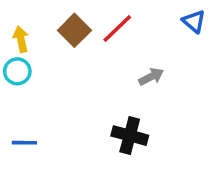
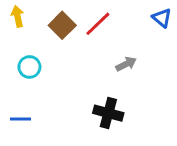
yellow arrow: (21, 39) -> (18, 16), moved
cyan circle: (17, 71) -> (29, 67), moved

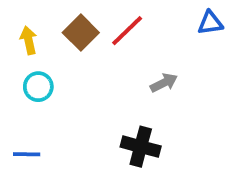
yellow arrow: (18, 16) -> (29, 40), moved
blue triangle: (162, 18) -> (210, 23), turned -48

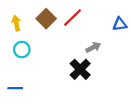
blue triangle: (210, 23) -> (120, 24), moved
black cross: (141, 147) -> (80, 69), moved, turned 30

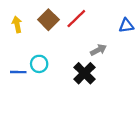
cyan circle: (22, 50) -> (39, 64), moved
blue line: (15, 88) -> (18, 72), moved

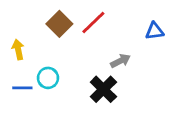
yellow arrow: (17, 24) -> (18, 50), moved

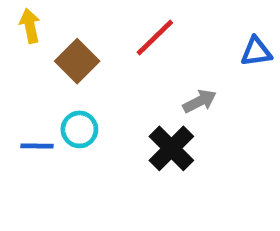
brown square: (59, 24) -> (77, 61), moved
yellow arrow: (18, 50) -> (30, 26), moved

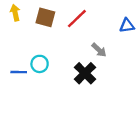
brown square: (77, 61) -> (45, 17), moved, turned -30
gray arrow: (200, 101) -> (99, 50), turned 70

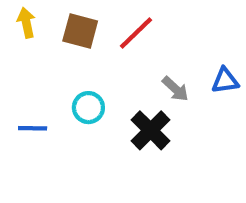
blue triangle: (127, 25) -> (225, 81), moved
cyan circle: (40, 64) -> (88, 108), moved

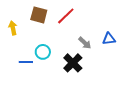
yellow arrow: (26, 23) -> (13, 28), moved
blue line: (33, 128) -> (26, 62), moved

